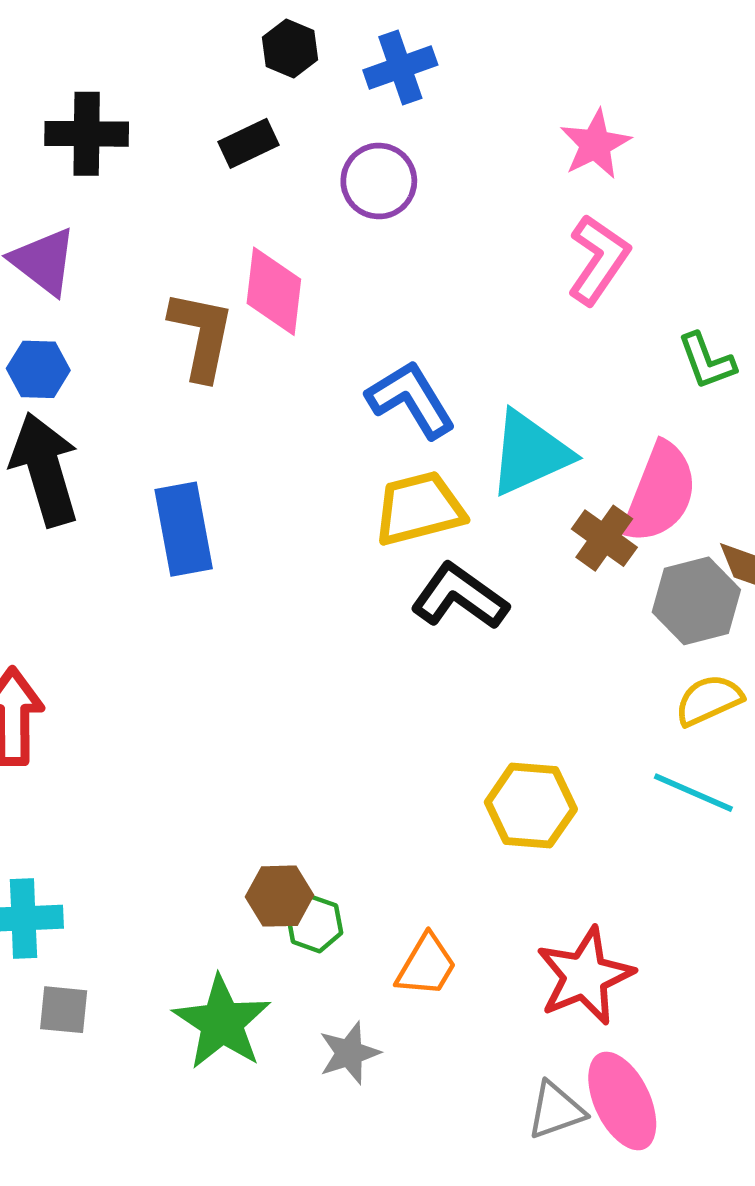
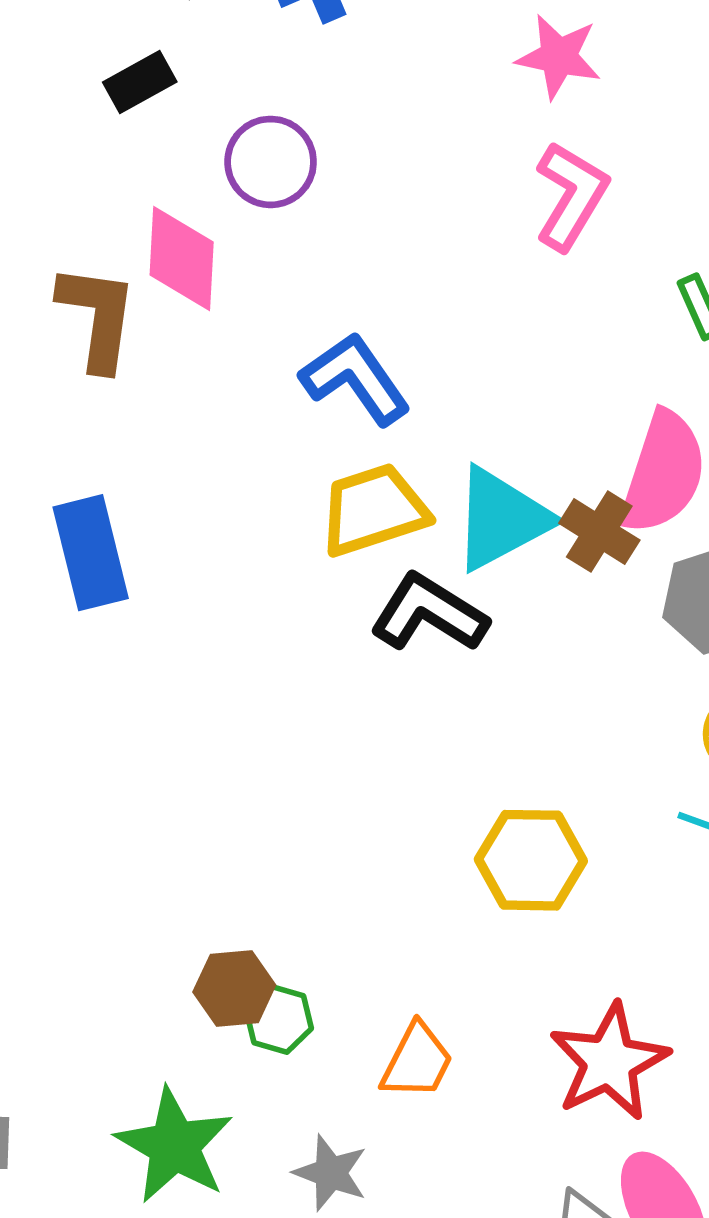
pink star: (595, 144) -> (559, 57), turned -30
purple circle: (379, 181) -> (271, 162), moved
cyan triangle: (530, 453) -> (501, 519), moved
gray star: (349, 1053) -> (331, 1173), turned -30

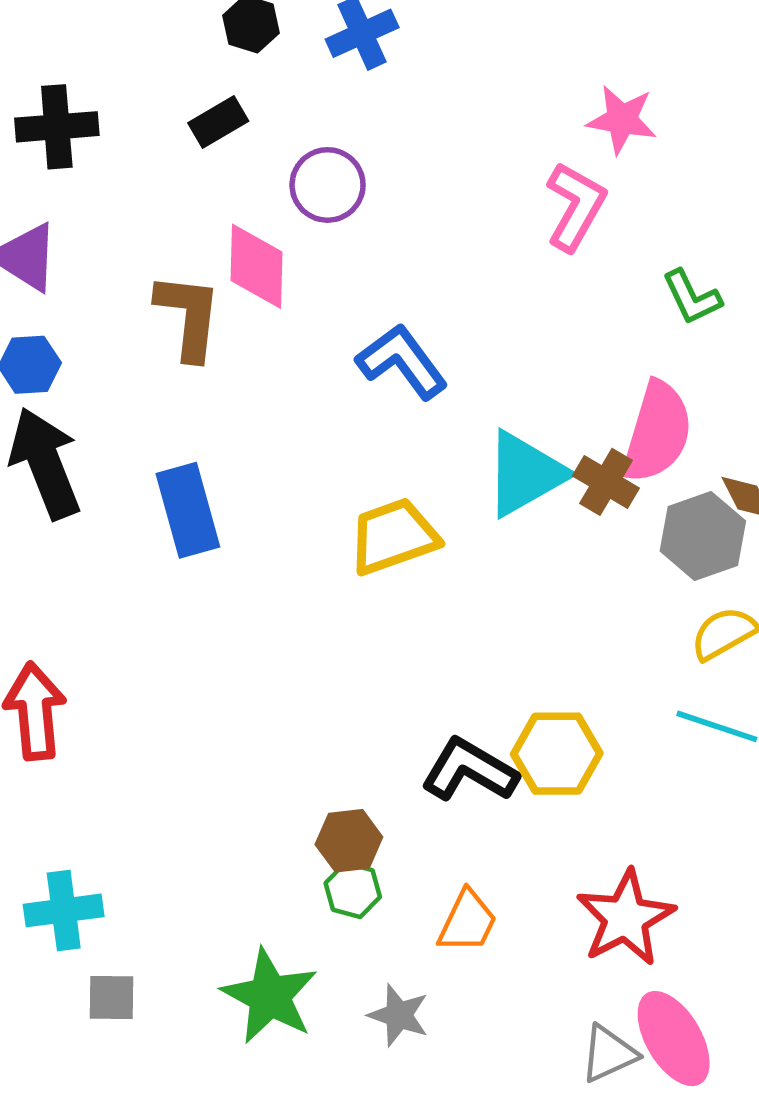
pink star: (559, 57) -> (622, 120), moved
yellow trapezoid: (373, 510) -> (393, 536), moved
black L-shape: (429, 613) -> (469, 770), moved
brown hexagon: (234, 989) -> (349, 841), moved

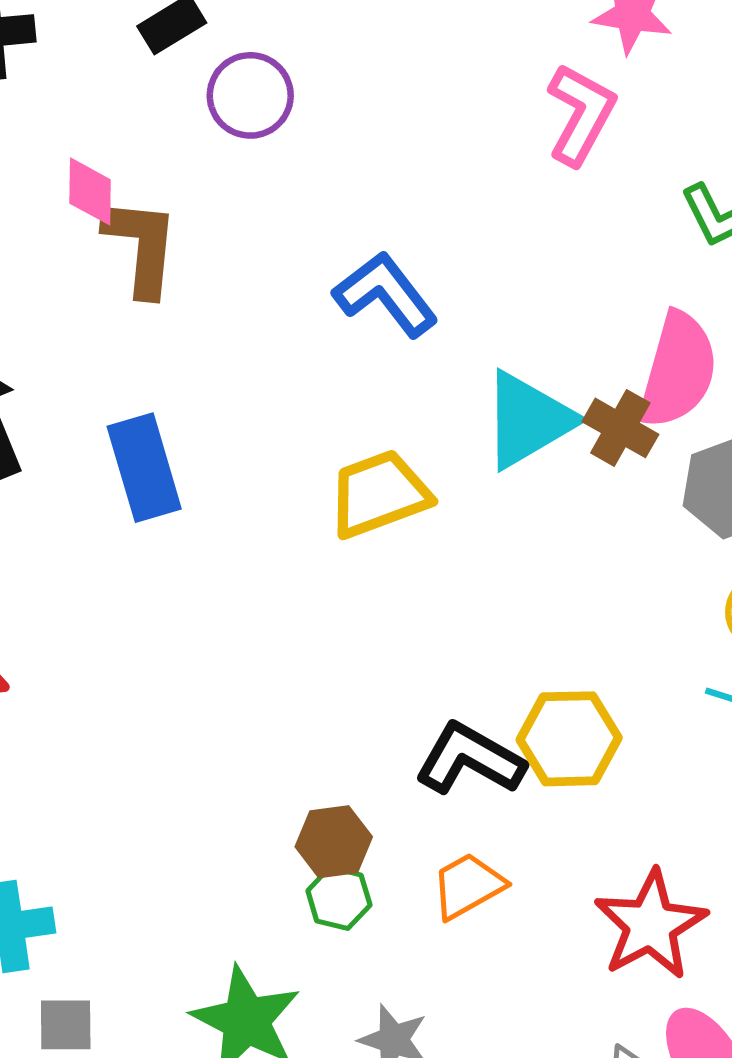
purple circle: (328, 185) -> (250, 95), moved
pink diamond: (256, 266) -> (90, 191), moved, size x0.7
orange trapezoid: (467, 922) -> (468, 886), moved, turned -144

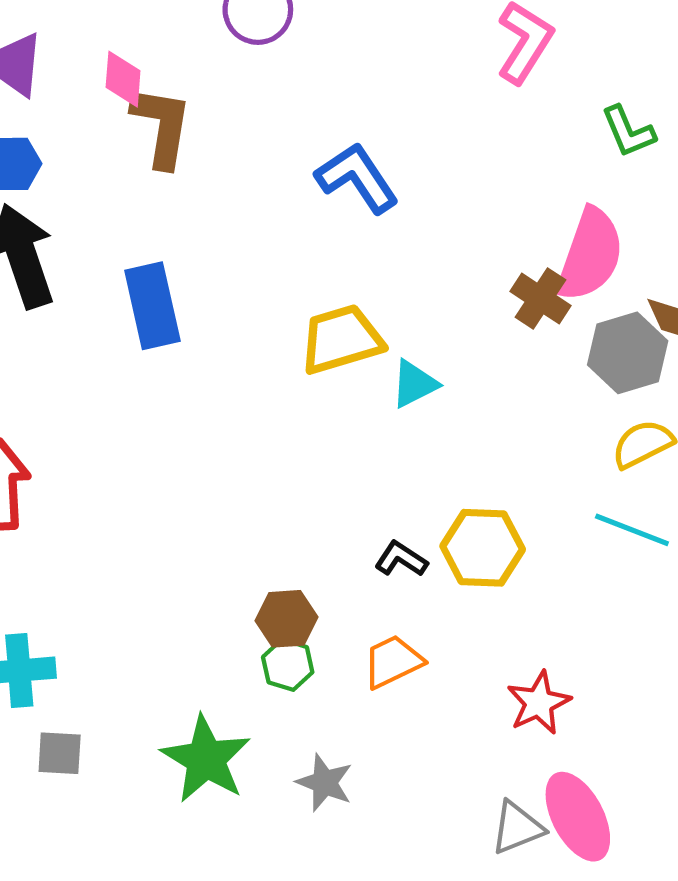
cyan triangle: (528, 420) -> (414, 384), moved, size x0.6
black L-shape: (470, 759) -> (401, 559), size x0.6
red star: (650, 925) -> (539, 703), size x0.7

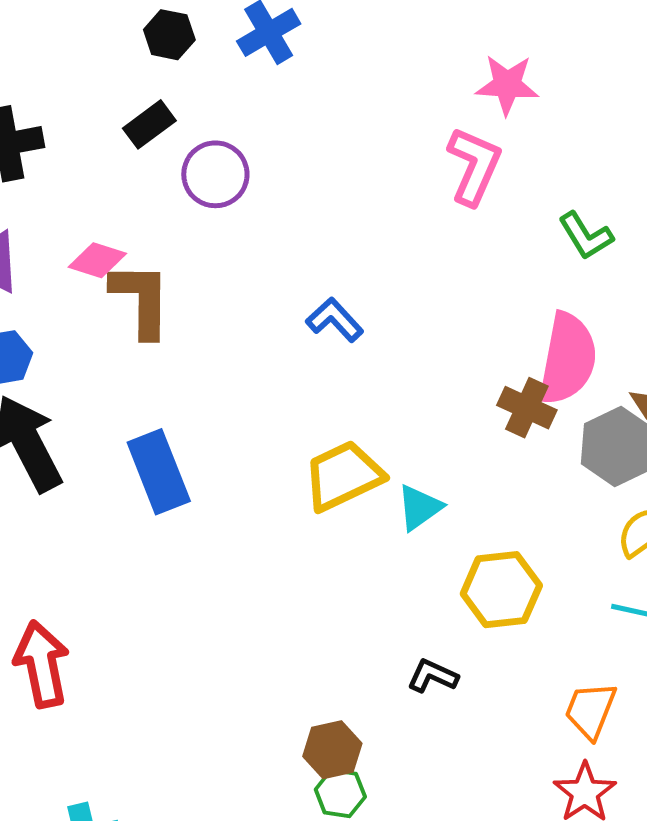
pink diamond: (123, 79) -> (97, 260), turned -68
blue L-shape: (357, 178) -> (335, 320), size x0.7
yellow hexagon: (483, 548) -> (501, 590), moved
orange trapezoid: (393, 662) -> (591, 710), moved, turned -34

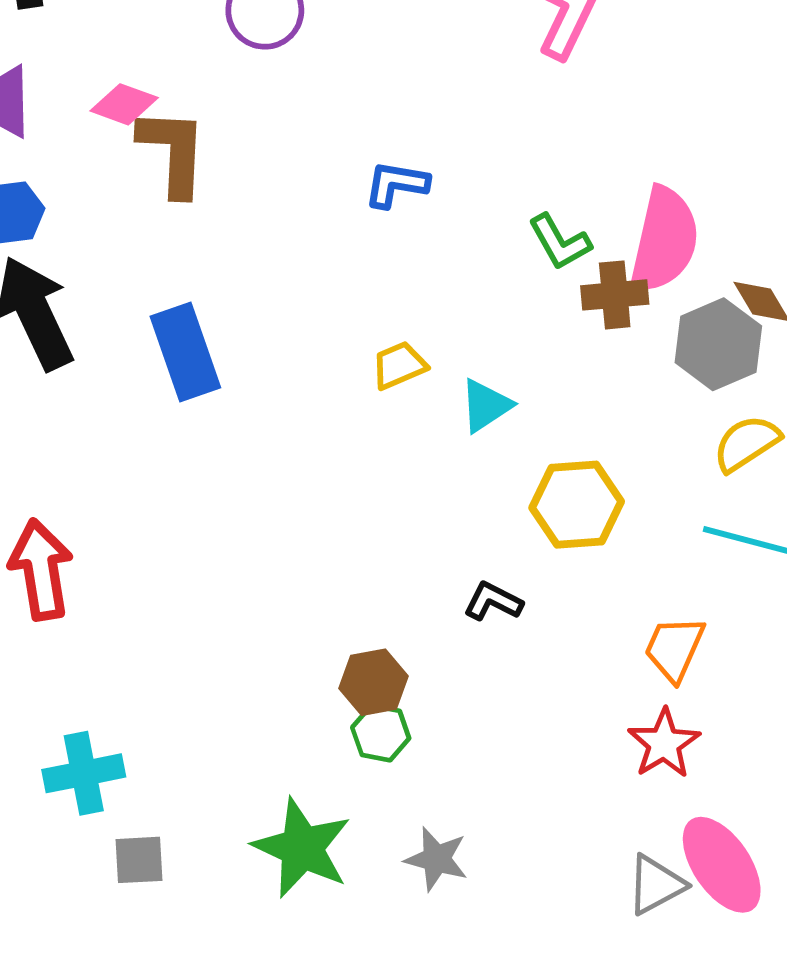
green L-shape: (586, 236) -> (560, 242), moved
blue L-shape: (335, 320) -> (396, 184), turned -40
brown cross: (527, 408) -> (615, 295), turned -32
yellow trapezoid: (343, 476) -> (399, 365), size x0.6

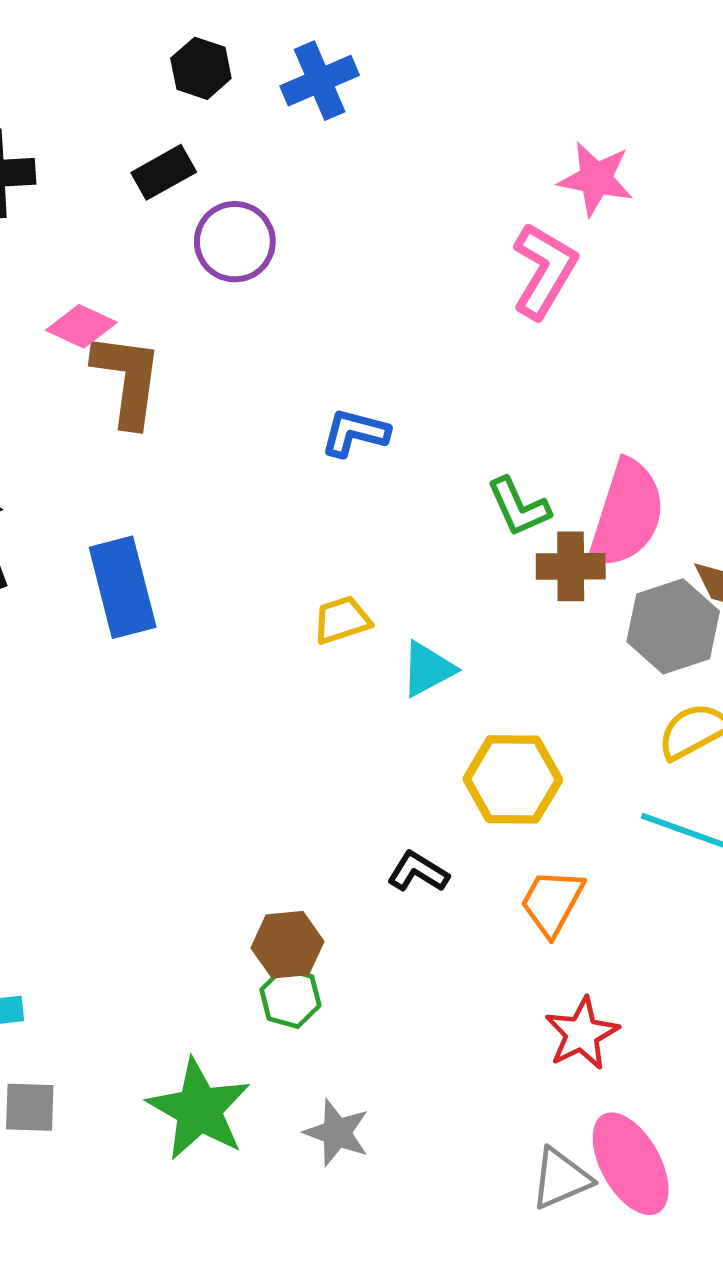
orange trapezoid: (674, 649) -> (552, 902), moved

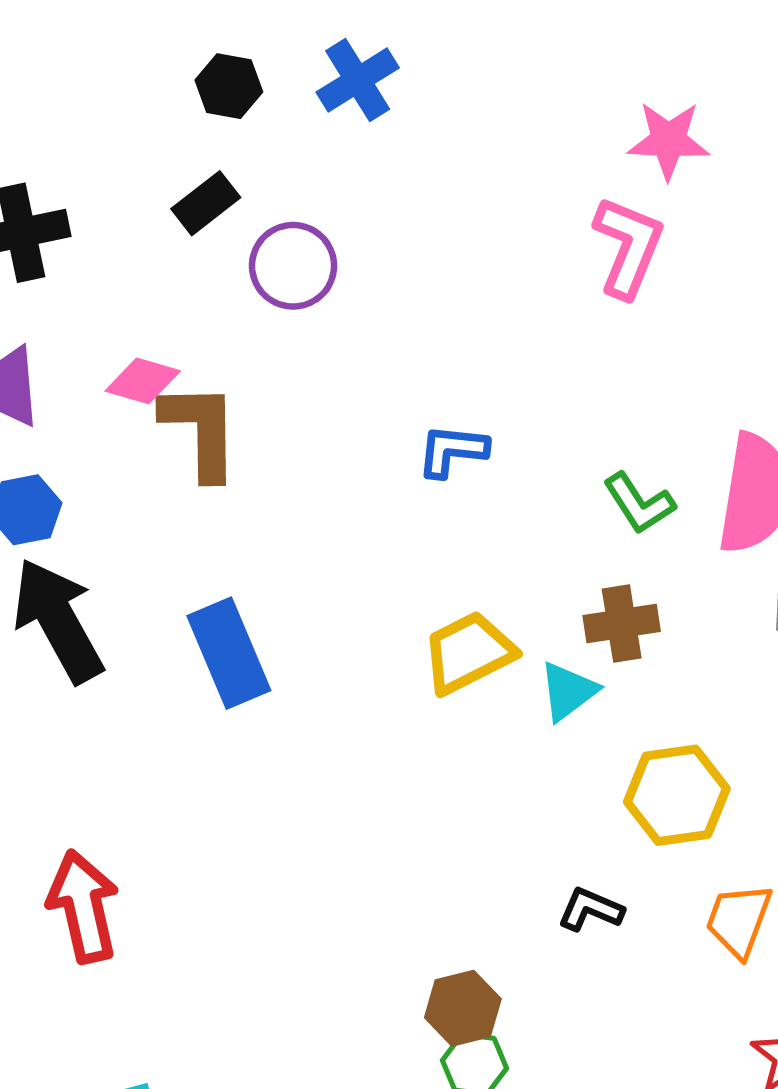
brown cross: (571, 566) -> (622, 624), moved
yellow trapezoid: (342, 620) -> (468, 653), size x1.5

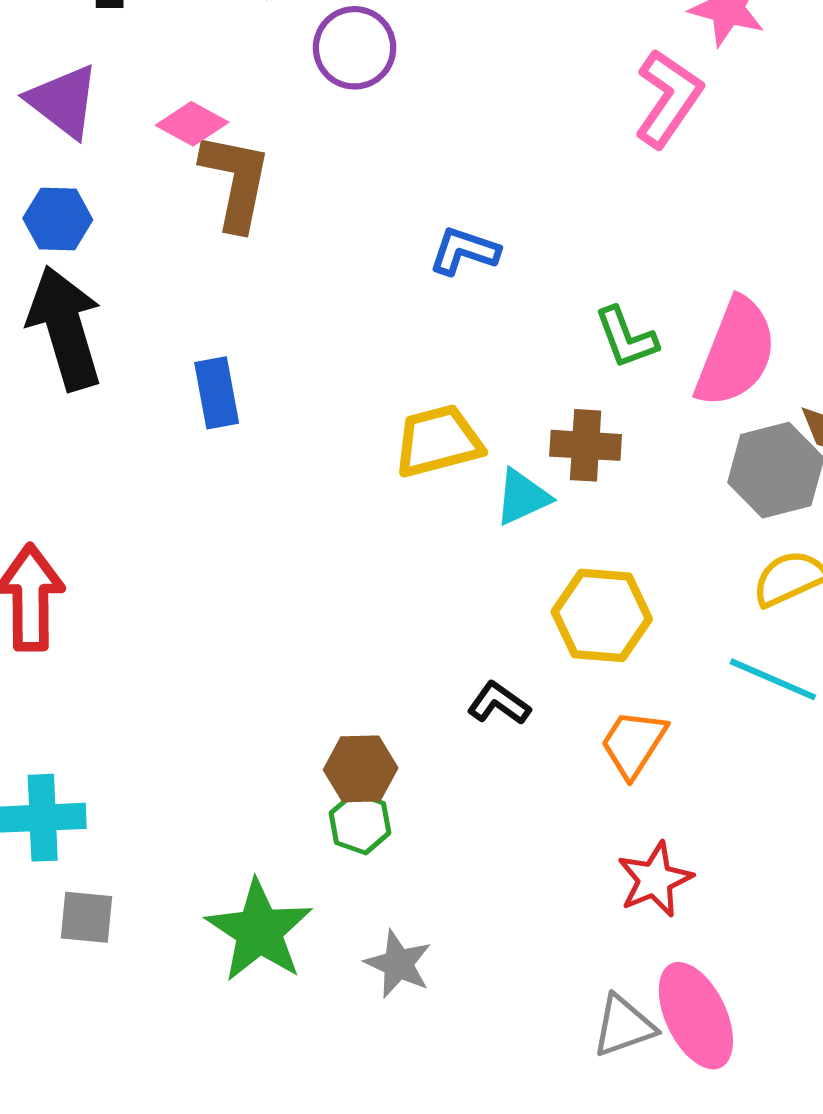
blue rectangle: (229, 653) -> (217, 393), size x0.7

